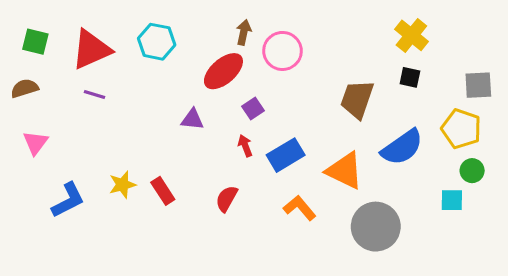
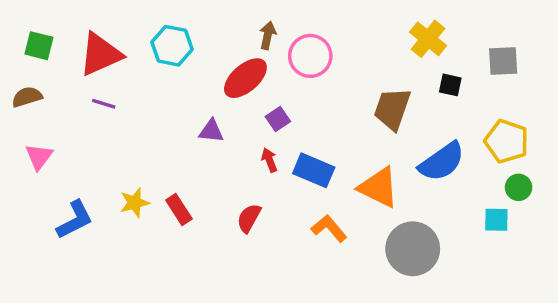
yellow cross: (411, 35) -> (428, 39), moved
gray square: (478, 85) -> (503, 61), moved
blue rectangle: (286, 155) -> (314, 170), turned 54

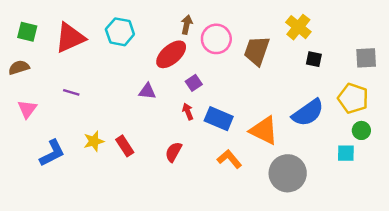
gray square: (503, 61) -> (366, 58), moved
purple line: (104, 104) -> (71, 92), moved
brown trapezoid: (392, 109) -> (257, 51), moved

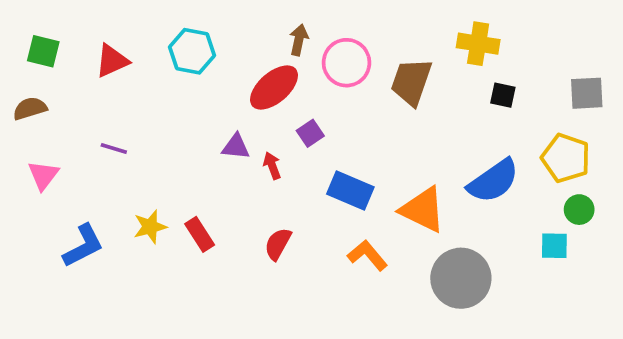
yellow cross: (298, 27) -> (478, 44), turned -30
red triangle: (70, 38) -> (112, 61), size x0.7
red arrow: (188, 111) -> (272, 166), moved

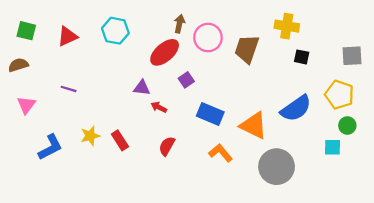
red arrow: (272, 166) -> (159, 107), moved, turned -42

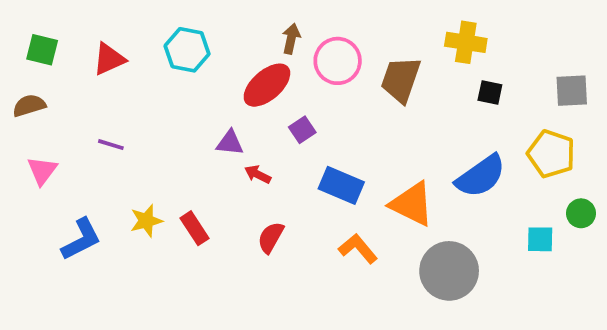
green circle: (347, 125) -> (581, 213), moved

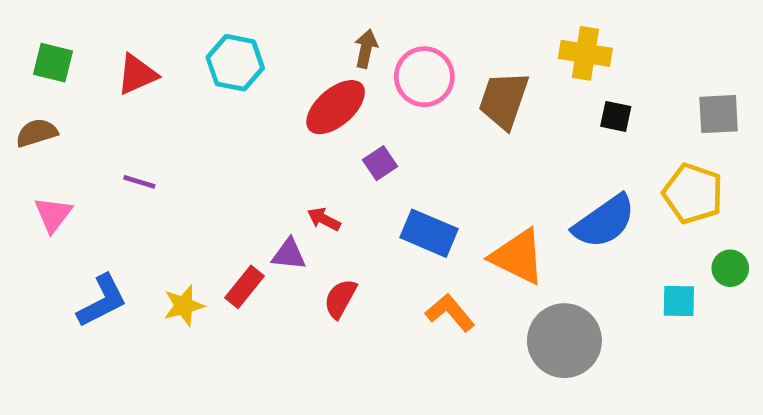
purple triangle: (230, 143) -> (289, 254), moved
yellow star: (146, 221) -> (184, 306), moved
red rectangle: (194, 228) -> (245, 287), turned 72

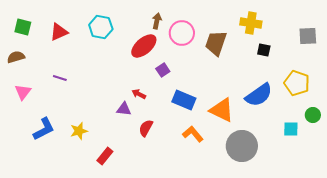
gray square: (719, 114) -> (308, 36), moved
red rectangle: (245, 287) -> (105, 156), moved

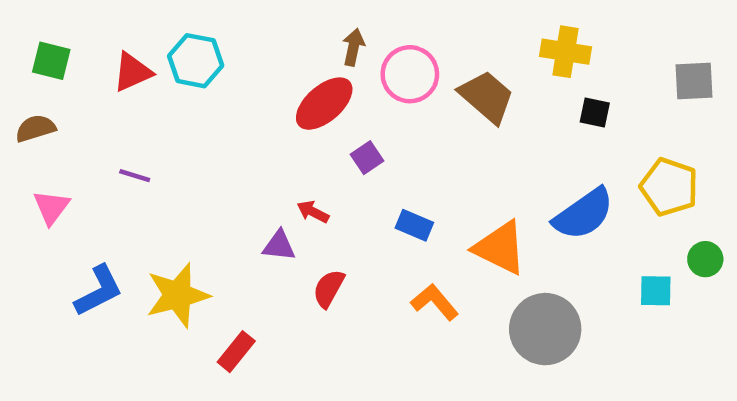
cyan hexagon: (101, 27) -> (196, 61), moved
brown trapezoid: (216, 43) -> (487, 97), turned 112
blue rectangle: (184, 100) -> (414, 225), size x0.7
yellow star: (79, 131) -> (178, 295), size x1.6

